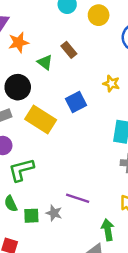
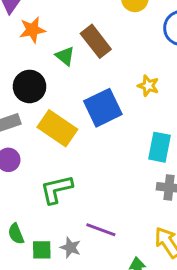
brown rectangle: (69, 50) -> (96, 41), size x1.5
blue square: (76, 102) -> (103, 108), size x1.4
green L-shape: (21, 170) -> (56, 189), moved

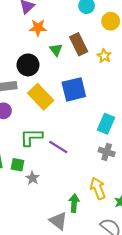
yellow star: (148, 86) -> (104, 56), moved
purple line: (101, 230) -> (58, 147), moved
green square: (42, 250) -> (17, 165), moved

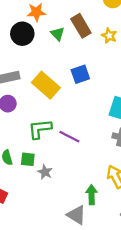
black circle: (28, 65) -> (22, 34), moved
blue square: (74, 89) -> (80, 74), size x0.7

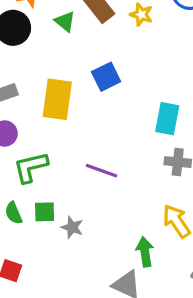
yellow rectangle: (46, 85) -> (57, 99), turned 64
green L-shape: (40, 129) -> (31, 167), moved

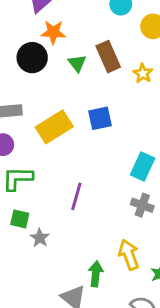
yellow rectangle: (57, 99) -> (54, 127), turned 36
purple line: (101, 171) -> (76, 196), turned 72

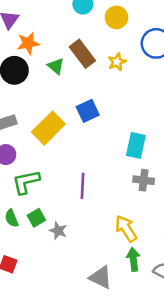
yellow star: (143, 73) -> (117, 62), turned 30
green square: (20, 219) -> (36, 218), turned -30
yellow arrow: (129, 255) -> (126, 229), moved
green arrow: (96, 274) -> (133, 259), moved

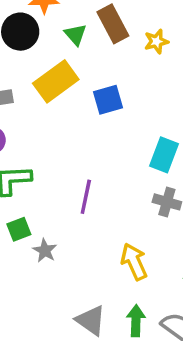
yellow rectangle: (48, 128) -> (56, 81), moved
green arrow: (133, 259) -> (136, 321), moved

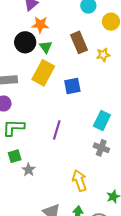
green triangle: (75, 35) -> (46, 47), moved
yellow rectangle: (56, 81) -> (43, 73), turned -30
purple line: (86, 197) -> (57, 130), moved

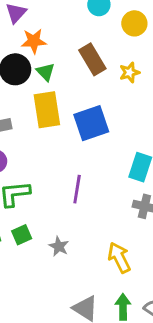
yellow rectangle: (43, 73) -> (47, 110), turned -30
blue square: (72, 86) -> (91, 123), size x1.4
gray star: (29, 170) -> (59, 246), moved

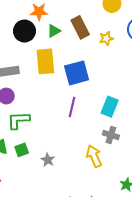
green triangle: (46, 72) -> (54, 31), moved, turned 40
purple line: (77, 189) -> (72, 107), moved
yellow arrow: (119, 258) -> (94, 156), moved

